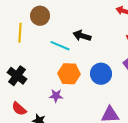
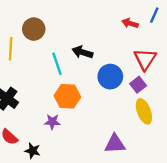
cyan line: (60, 46) -> (57, 64), turned 48
blue circle: (101, 74) -> (110, 77), moved

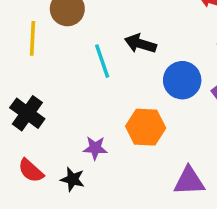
orange hexagon: (67, 96) -> (146, 127), moved
black star: (33, 151) -> (73, 179), moved

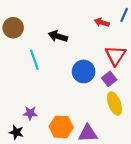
black arrow: (140, 44) -> (58, 36), moved
orange hexagon: (146, 127) -> (61, 127), moved

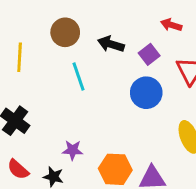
brown circle: (13, 28) -> (65, 32), moved
purple square: (109, 79) -> (149, 54), moved

